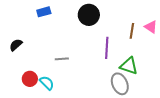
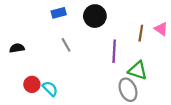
blue rectangle: (44, 12) -> (59, 13), moved
black semicircle: (16, 45) -> (17, 48), turned 32
gray line: (62, 59) -> (66, 45), moved, turned 64

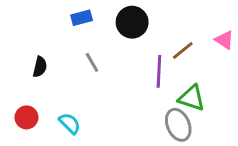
brown line: (141, 33) -> (183, 50), moved, turned 42
black semicircle: (17, 48) -> (40, 67), moved, turned 112
red circle: (32, 84) -> (26, 117), moved

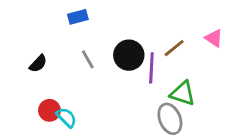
black circle: (132, 22) -> (129, 55), moved
black semicircle: (40, 67) -> (38, 64), turned 30
red circle: (26, 117) -> (49, 110), moved

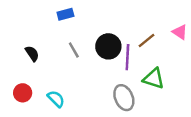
black semicircle: (38, 64) -> (32, 54), turned -77
red circle: (49, 110) -> (23, 93), moved
gray ellipse: (170, 119) -> (124, 98), moved

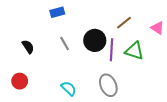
brown line: (146, 40) -> (124, 23), moved
green triangle: (154, 79) -> (134, 51), moved
cyan semicircle: (56, 99) -> (69, 88), moved

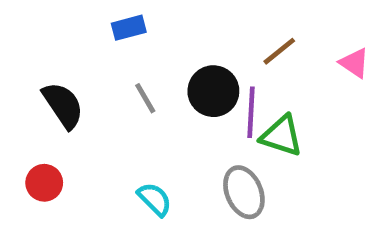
black semicircle: (28, 47) -> (63, 105), size x1.5
green triangle: (134, 51) -> (282, 136), moved

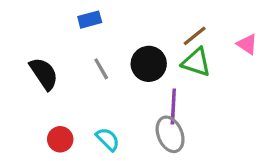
purple line: (251, 112) -> (173, 106), moved
green triangle: (282, 136) -> (196, 62), moved
red circle: (44, 183) -> (60, 139), moved

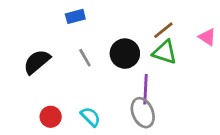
black semicircle: (44, 74) -> (37, 62), turned -96

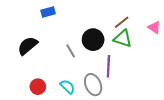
blue rectangle: (75, 16) -> (48, 12), moved
gray line: (85, 58) -> (71, 51), moved
gray ellipse: (143, 113) -> (93, 85), moved

